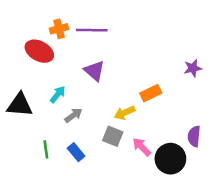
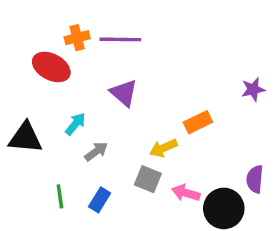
pink arrow: (142, 147) -> (186, 193), turned -30
blue rectangle: (76, 152) -> (100, 200), turned 72

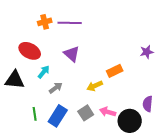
red ellipse: (51, 67) -> (30, 51), moved
gray square: (148, 179) -> (86, 113), moved, turned 35
blue rectangle: (100, 200) -> (58, 116), size x1.5

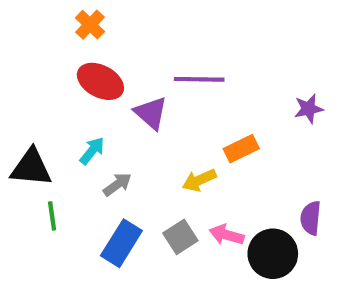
orange cross: (45, 22) -> (90, 25), moved, turned -32
purple line: (70, 23) -> (199, 79), moved
red ellipse: (30, 51) -> (100, 81), moved
green line: (35, 114) -> (52, 216), moved

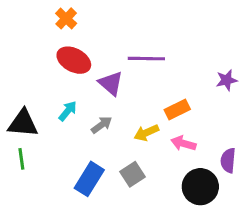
gray arrow: (117, 184) -> (102, 125), moved
green line: (52, 216) -> (21, 159), moved
pink arrow: (227, 235) -> (183, 143), moved

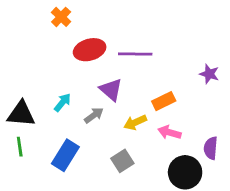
red ellipse: (74, 60) -> (90, 50), moved, turned -44
purple star: (227, 80) -> (209, 74), turned 30
purple triangle: (111, 83) -> (111, 90), moved
blue rectangle: (89, 179) -> (65, 155), moved

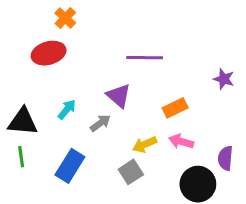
red ellipse: (90, 50) -> (49, 53), moved
yellow arrow: (135, 122) -> (145, 144), moved

